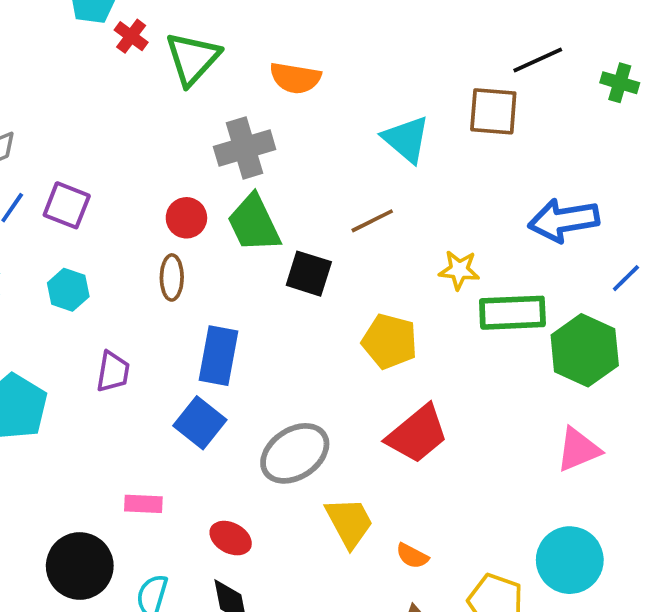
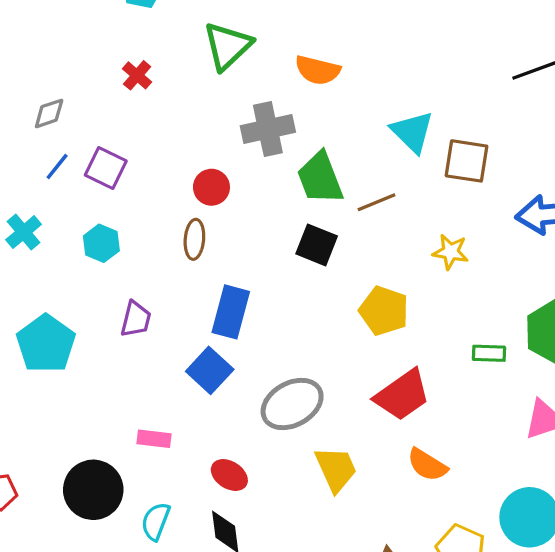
red cross: (131, 36) -> (137, 75), moved
brown square: (493, 111) -> (466, 161), moved
green trapezoid: (254, 223) -> (320, 178), moved
green rectangle: (512, 313) -> (489, 353), moved, size x0.6
orange semicircle: (412, 556) -> (427, 465), moved, size x1.4

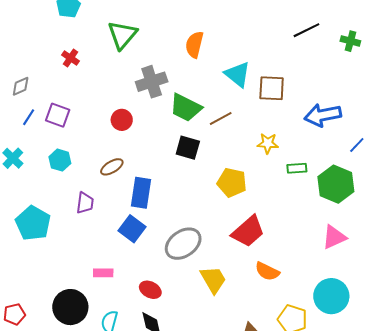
orange semicircle: (318, 70) -> (194, 45), moved, turned 96
green trapezoid: (320, 178) -> (186, 108), turned -36
brown ellipse: (194, 239) -> (112, 167), moved, turned 60
green rectangle: (489, 353) -> (297, 168), moved

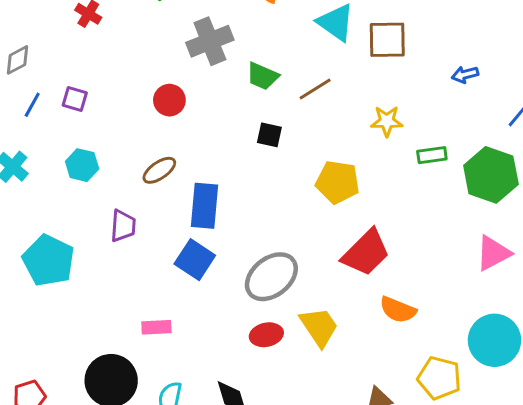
green trapezoid: (186, 108) -> (263, 76), size x0.7
purple square: (58, 115) -> (75, 99), size x0.7
blue arrow: (323, 115) -> (465, 75), size x0.5
black square: (188, 148) -> (269, 135), size x0.7
red ellipse: (150, 290) -> (266, 335), moved, turned -35

